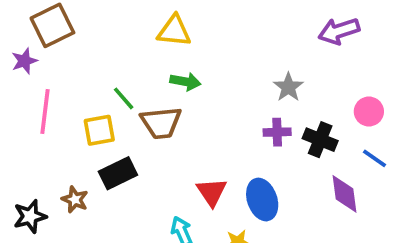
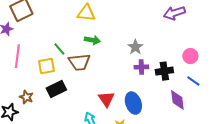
gray star: (288, 87) -> (135, 47), moved
black cross: (320, 140) -> (164, 71), turned -30
brown star: (75, 200) -> (26, 97), moved

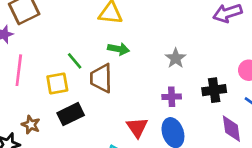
brown trapezoid: (79, 62) -> (101, 78), turned 95
purple cross: (141, 67) -> (172, 97), moved

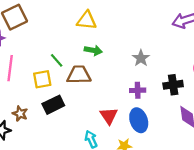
brown trapezoid: (101, 78) -> (79, 75), turned 90

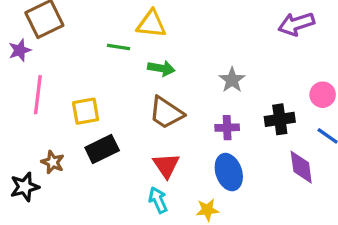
green line: (57, 60) -> (118, 47), moved, turned -40
brown trapezoid: (79, 75) -> (166, 113), moved, turned -145
red triangle: (109, 116) -> (166, 165), moved

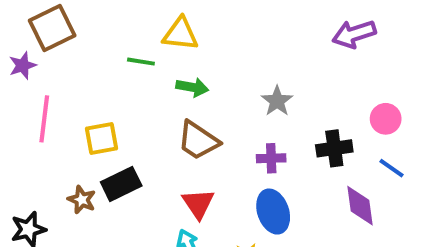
brown star: (53, 162) -> (82, 200), moved

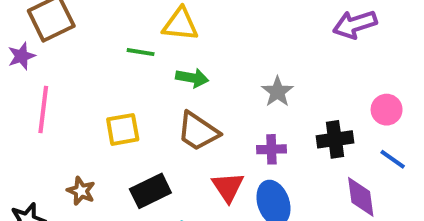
yellow square: (101, 139) -> (123, 129), moved
black rectangle: (121, 184) -> (150, 191), moved
red triangle: (198, 204) -> (228, 187), moved

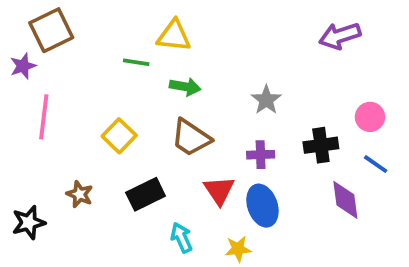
yellow square: (123, 129) -> (119, 136), turned -36

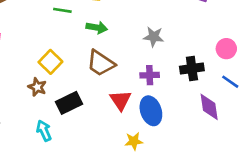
gray star: (266, 100) -> (154, 37), turned -30
brown star: (80, 194) -> (37, 87), moved
cyan arrow: (181, 238) -> (44, 131), moved

